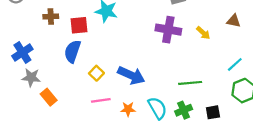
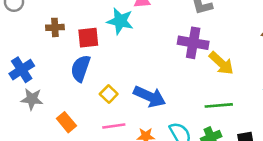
yellow arrow: (203, 33) -> (221, 63), moved, size x1.5
orange rectangle: (49, 97) -> (66, 122), moved

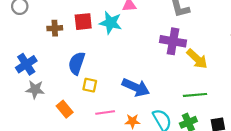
red square: (88, 38) -> (83, 22), moved
yellow square: (109, 94) -> (90, 85), moved, turned -32

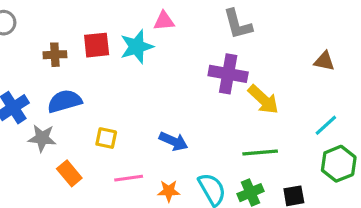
cyan star: (111, 23) -> (137, 47), turned -30
blue semicircle: (77, 63) -> (65, 101), moved, turned 55
blue arrow: (136, 87) -> (174, 141), size x0.7
gray star: (35, 89) -> (42, 138), moved

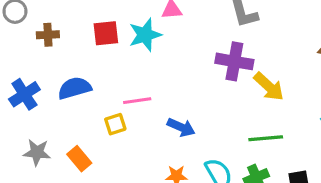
brown cross: (55, 55) -> (48, 35), moved
gray star: (42, 138) -> (37, 152), moved
yellow square: (106, 138) -> (115, 124), turned -30
pink line: (129, 178) -> (137, 101), moved

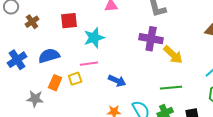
brown cross: (48, 35) -> (32, 22), turned -32
cyan star: (145, 35) -> (94, 38), moved
gray star: (37, 152) -> (35, 99), moved
orange rectangle: (79, 159) -> (55, 83), moved, turned 63

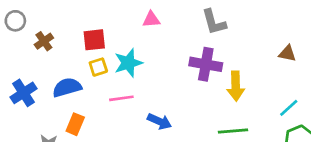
yellow arrow: (173, 55) -> (236, 86), turned 45
yellow square: (75, 79) -> (98, 67), moved

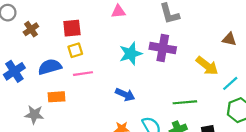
cyan star: (128, 63) -> (131, 54), moved
yellow arrow: (236, 86) -> (207, 66), moved, turned -50
pink line: (121, 98) -> (83, 74), moved
orange rectangle: (75, 124) -> (56, 97), turned 63

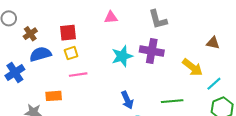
blue semicircle: (50, 67) -> (40, 54), moved
blue arrow: (125, 95) -> (127, 100), moved, turned 42

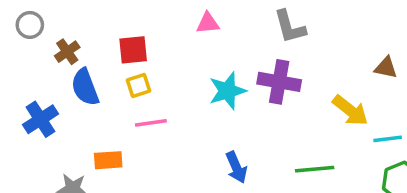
blue semicircle: (40, 54) -> (85, 87), turned -95
cyan line: (214, 84) -> (388, 139), turned 35

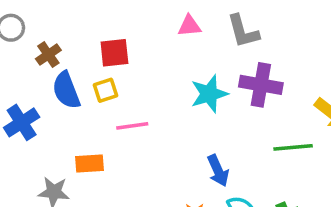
gray L-shape: (290, 27) -> (243, 31), moved
yellow square: (138, 85) -> (106, 90), moved
green line: (315, 169) -> (293, 147), moved

